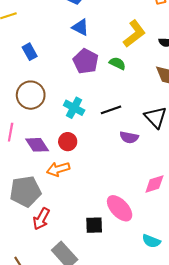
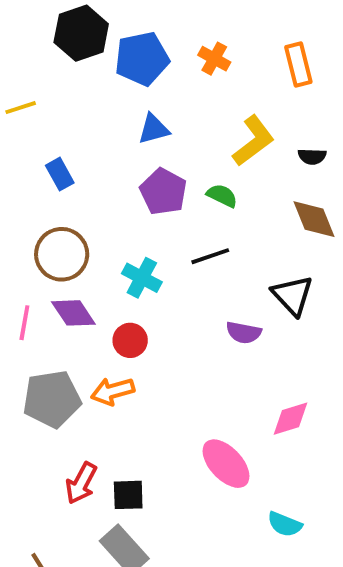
blue triangle: (80, 27) -> (154, 129), turned -42
black line: (111, 110) -> (210, 256), moved
purple diamond: (37, 145) -> (73, 313), moved
gray pentagon: (25, 191) -> (52, 399), moved
black square: (94, 225) -> (128, 495), moved

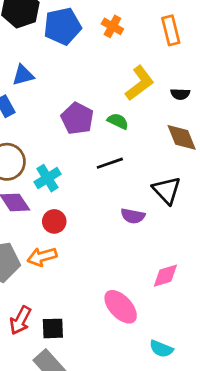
blue triangle: (154, 129) -> (23, 75), moved
cyan cross: (142, 278) -> (47, 178), moved, turned 30

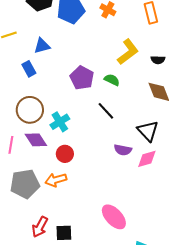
black line: (110, 163) -> (106, 111), turned 66
pink diamond: (165, 276) -> (147, 159), moved

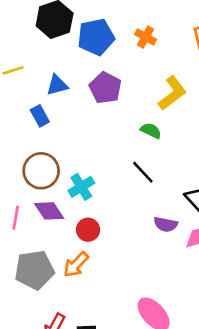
purple pentagon: (82, 78) -> (105, 88), moved
orange arrow: (56, 180) -> (76, 265), turned -30

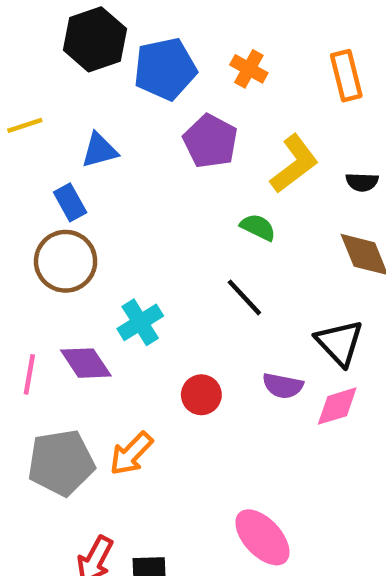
purple pentagon: (105, 88) -> (210, 141), moved
brown circle: (41, 171) -> (66, 261), moved
red circle: (88, 230) -> (201, 395), moved

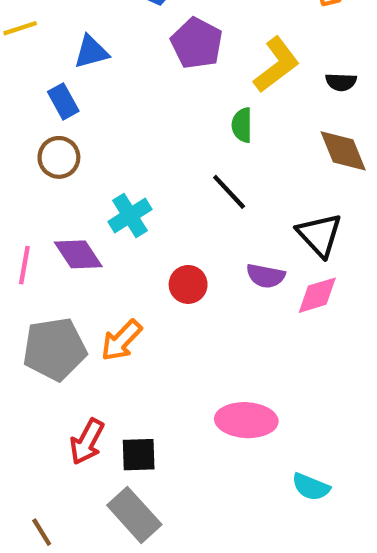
green semicircle: (258, 227) -> (242, 125), turned -116
brown circle: (66, 261) -> (59, 157), size x0.7
pink ellipse: (262, 537) -> (246, 420), turned -44

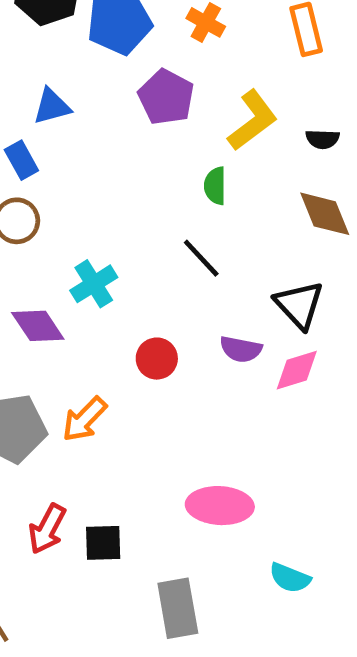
gray rectangle: (134, 515) -> (178, 608), moved, turned 32

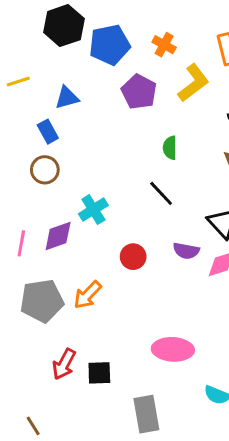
yellow L-shape: (252, 120) -> (193, 83), moved
purple diamond: (38, 326) -> (58, 236), turned -76

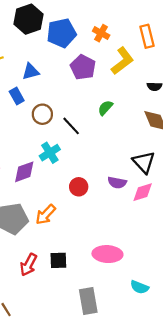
green semicircle: (170, 148) -> (105, 108), turned 42
brown circle: (45, 170) -> (42, 114), moved
black line: (161, 193) -> (71, 126), moved
black square: (99, 373) -> (58, 260), moved

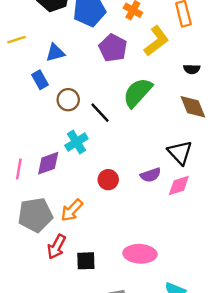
green semicircle: (105, 108) -> (138, 93), size x1.8
purple semicircle: (117, 183) -> (151, 175), turned -30
red arrow: (28, 265) -> (56, 247), moved

